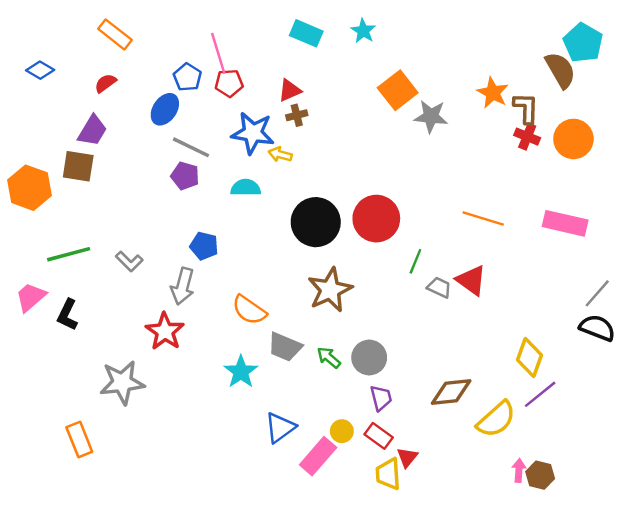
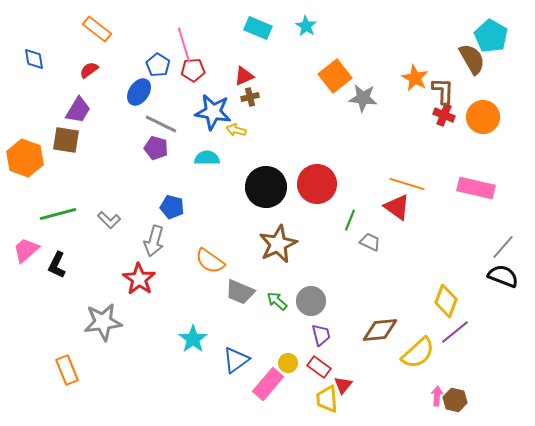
blue diamond: (40, 70) -> (34, 59), turned 50
red triangle: (471, 280) -> (397, 207), moved
cyan star: (241, 372) -> (193, 339), moved

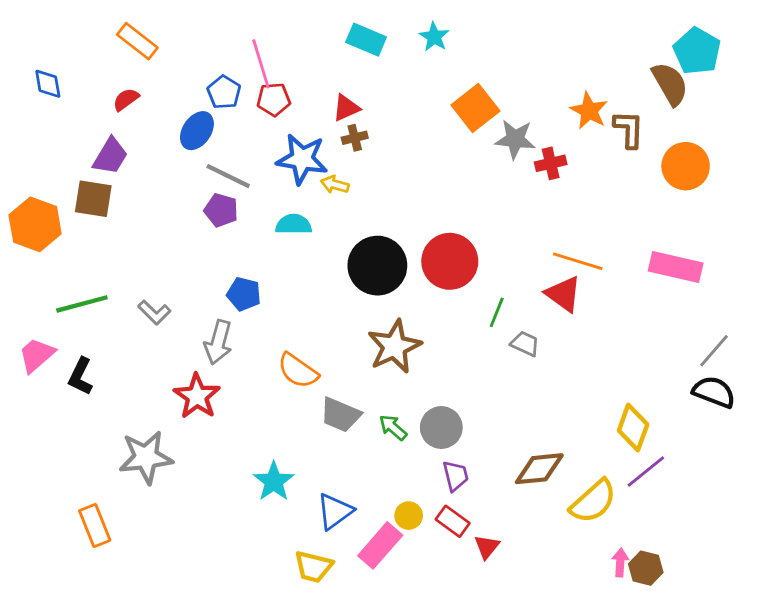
red cross: (444, 115) -> (551, 163), moved, turned -35
yellow trapezoid: (327, 399) -> (313, 567), moved, turned -72

